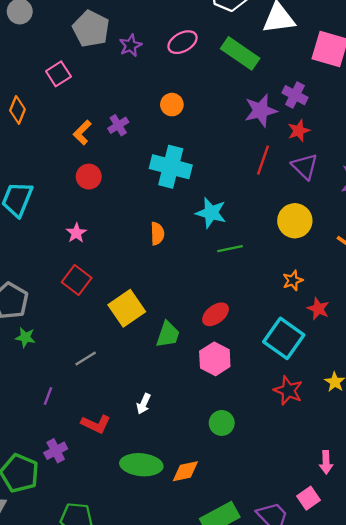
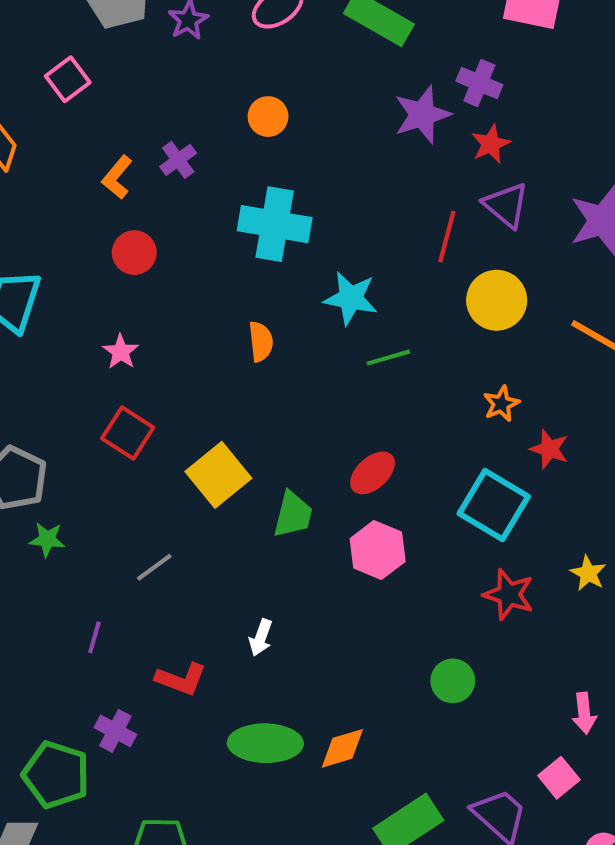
red line: (263, 160) -> (447, 237), moved
green circle: (222, 423) -> (453, 681), moved
purple cross: (56, 451) -> (115, 731), turned -30

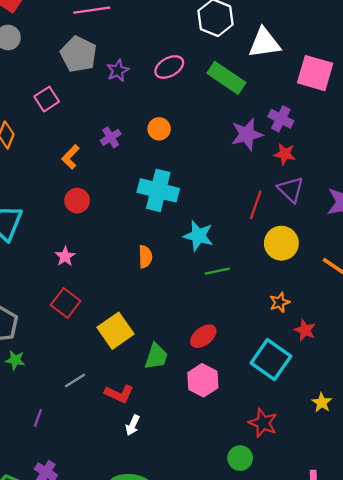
red star: (491, 144) -> (285, 154), turned 30
purple cross: (178, 160) -> (111, 137), moved
red star: (509, 594) -> (263, 423), moved
red L-shape: (181, 679) -> (119, 394), moved

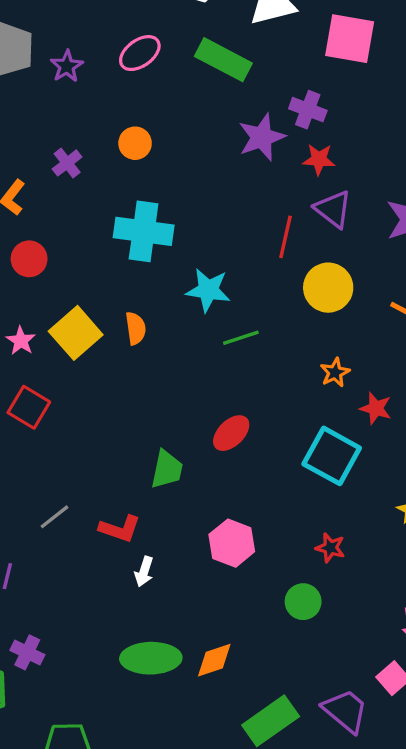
yellow square: (115, 331) -> (76, 333), moved
pink hexagon: (203, 380) -> (232, 543), moved
red star: (263, 423) -> (330, 548), size x0.7

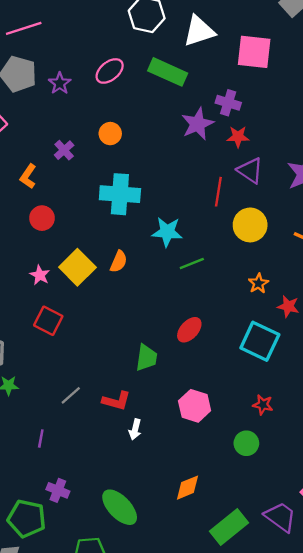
orange semicircle: (136, 328) -> (119, 262), turned 35
green ellipse: (151, 658) -> (120, 507), moved, turned 51

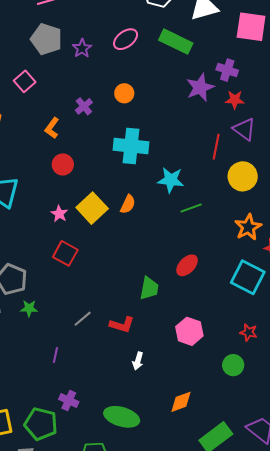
orange star: (258, 283) -> (248, 227), size x1.5
white arrow: (135, 429) -> (138, 361), moved
green ellipse: (120, 507) -> (122, 417), turned -32

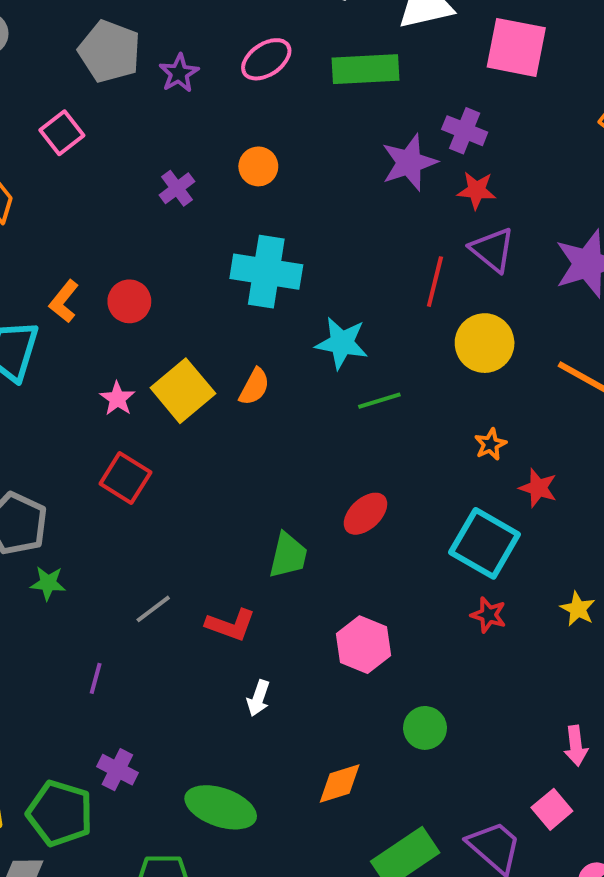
green rectangle: (176, 42) -> (365, 69), turned -32
orange L-shape: (52, 128) -> (64, 301), moved
orange star: (248, 227) -> (490, 444), size x0.6
red star: (249, 332) -> (488, 615), moved
green circle: (233, 365) -> (425, 728), moved

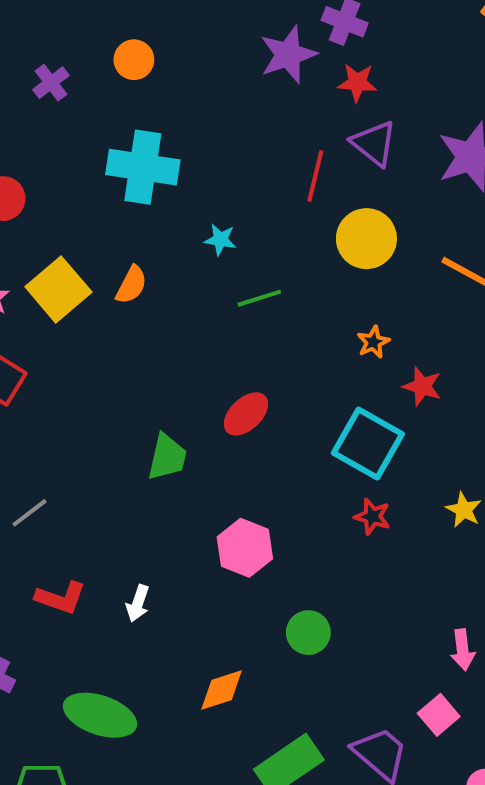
cyan star: (342, 343) -> (220, 240), size x0.6
red L-shape: (231, 625) -> (61, 598), moved

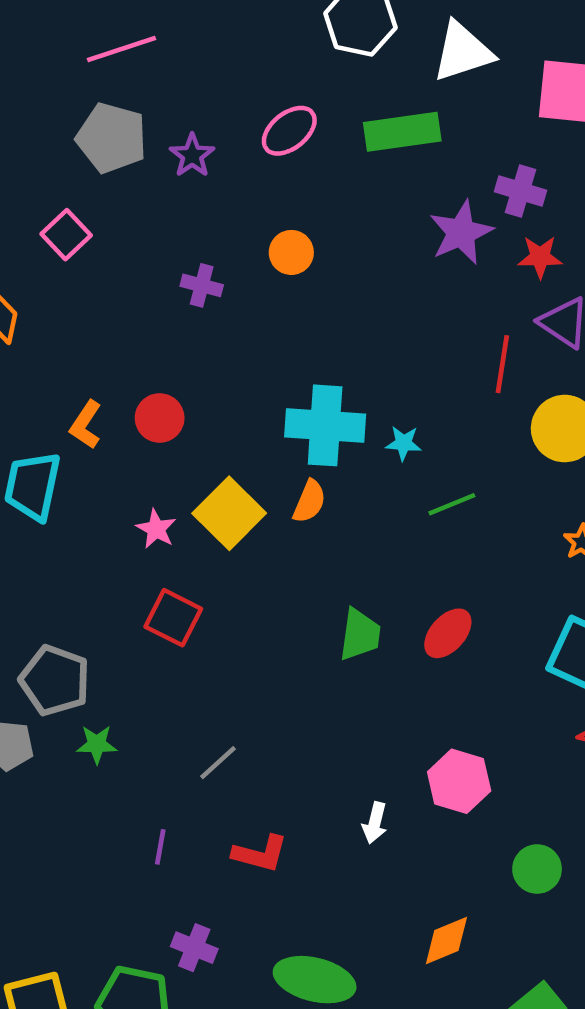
purple cross: (51, 83) -> (202, 285), turned -33
cyan cross: (143, 167) -> (325, 425), moved
green trapezoid: (167, 457) -> (360, 635), moved
white arrow: (138, 603) -> (375, 823), moved

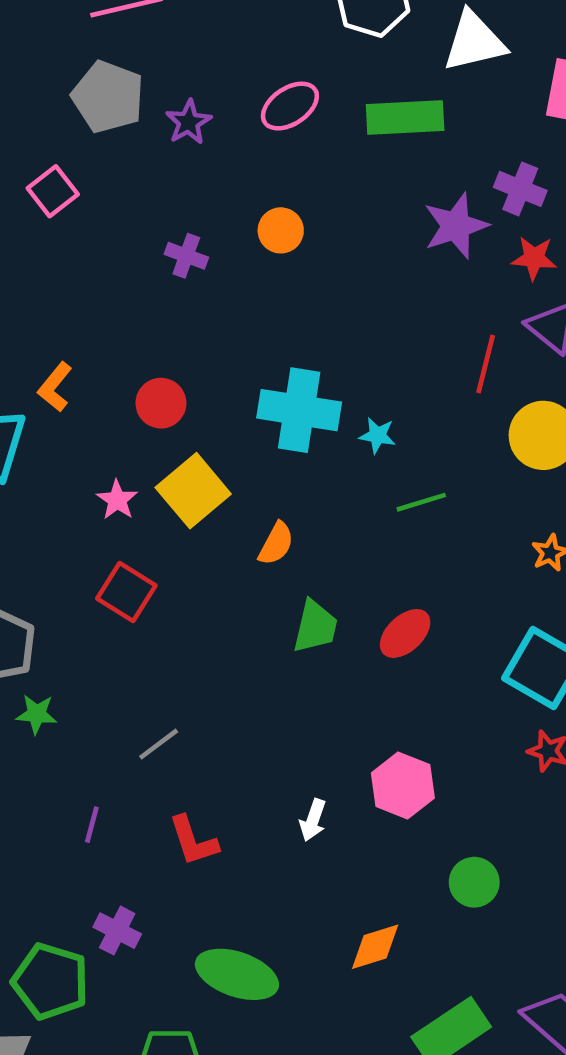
red circle: (160, 418) -> (161, 403), moved
orange semicircle: (309, 501) -> (276, 544), moved
red L-shape: (260, 854) -> (193, 841), turned 52

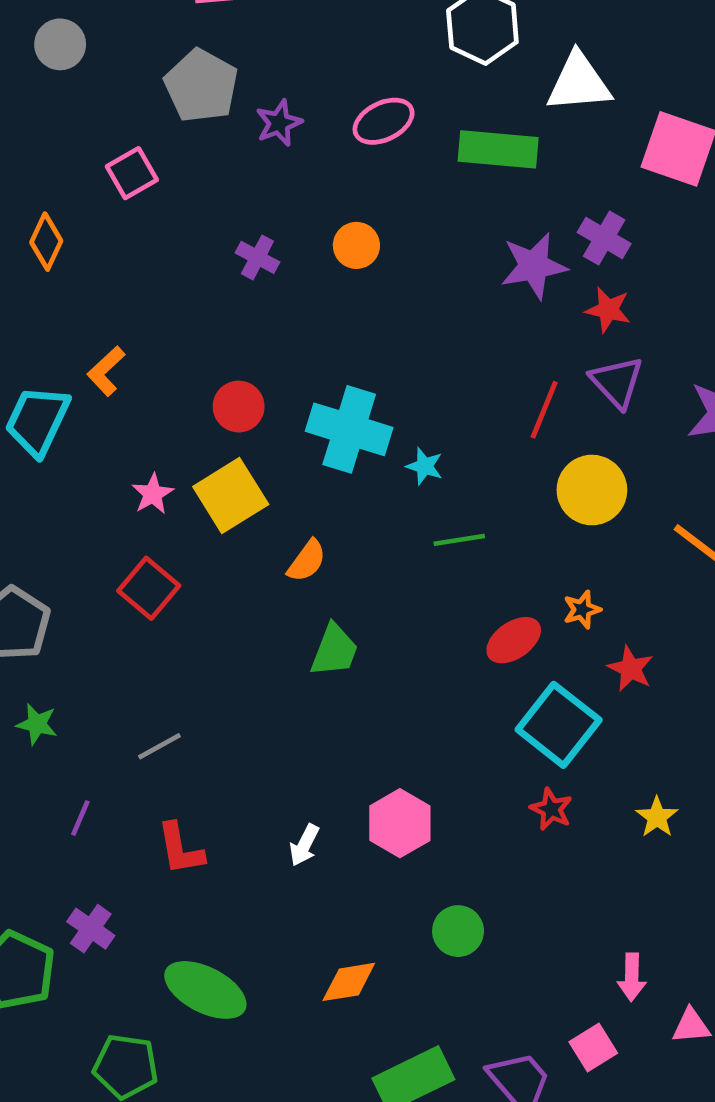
red circle: (161, 403) -> (239, 407), moved
red ellipse: (405, 633) -> (514, 640), moved
green star: (37, 714) -> (37, 724), moved

